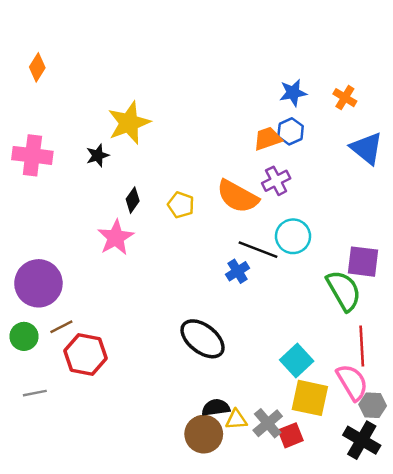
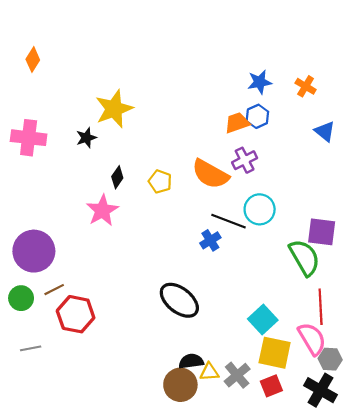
blue triangle: (367, 148) -> (325, 131), size x0.7
red square: (291, 435) -> (271, 386), moved

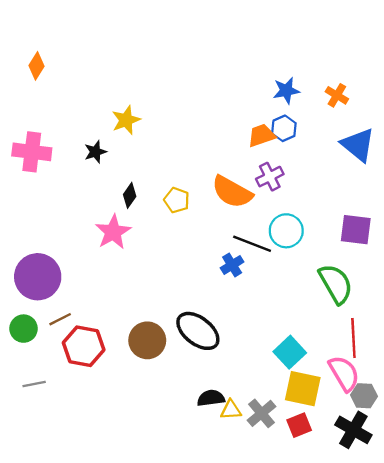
yellow star: (114, 109) -> (126, 120), size x0.7
blue triangle: (325, 131) -> (358, 145), size x1.5
purple square: (322, 232) -> (356, 230), moved
brown circle: (180, 385) -> (147, 340), moved

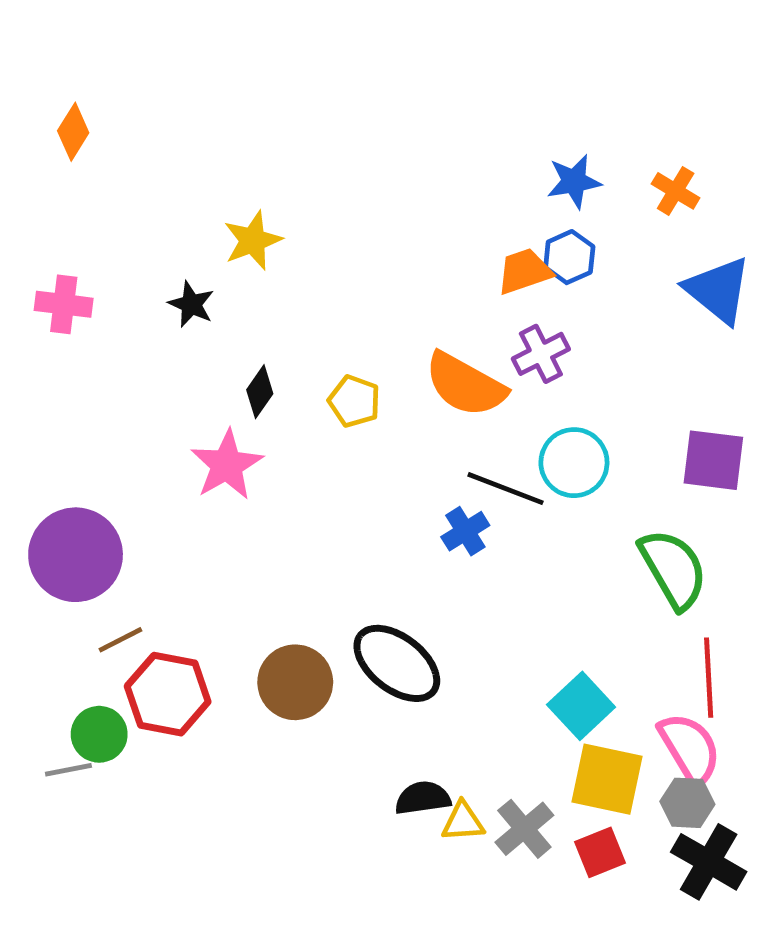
pink cross: (32, 152) -> (64, 304), size x0.7
black star: (95, 152) -> (191, 304), turned -30
green circle: (24, 329) -> (99, 734), moved
gray hexagon: (364, 396) -> (687, 803), moved

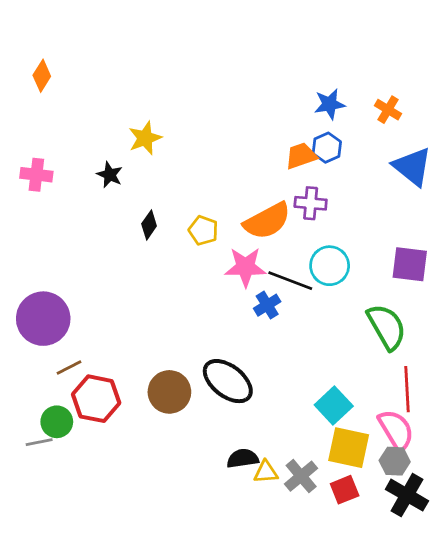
purple cross: (541, 354) -> (311, 203), turned 32
orange semicircle: (465, 385) -> (267, 221), turned -57
pink star: (227, 465) -> (245, 267), moved, turned 30

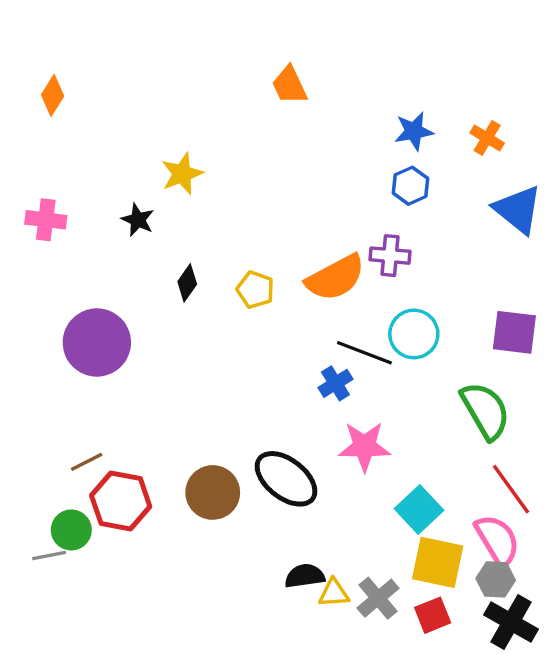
orange trapezoid: (301, 156) -> (289, 85), moved, turned -96
pink star: (245, 267) -> (364, 446), moved
purple circle: (43, 319) -> (97, 342), moved
red line: (407, 389) -> (511, 489), turned -33

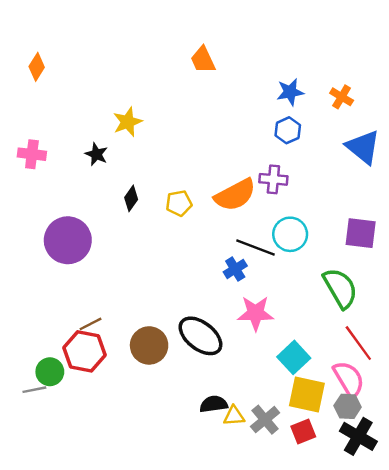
yellow pentagon: (255, 290) -> (179, 203), turned -30
brown line: (87, 462) -> (90, 324), moved

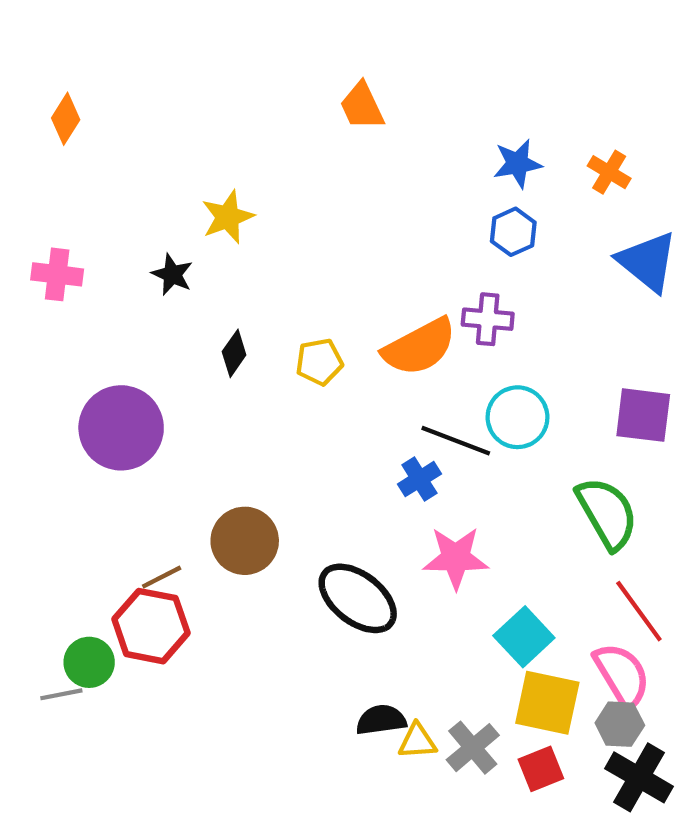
brown circle: (149, 345) -> (245, 541), moved

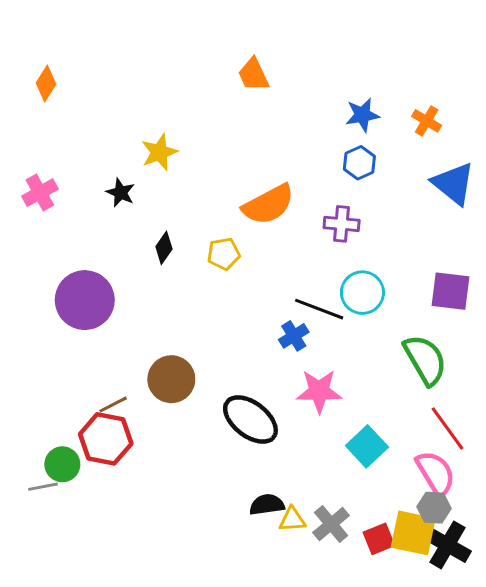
pink cross: (57, 274) -> (40, 193), turned -36
orange semicircle: (419, 347) -> (268, 205), moved
yellow square: (547, 703) -> (413, 533), moved

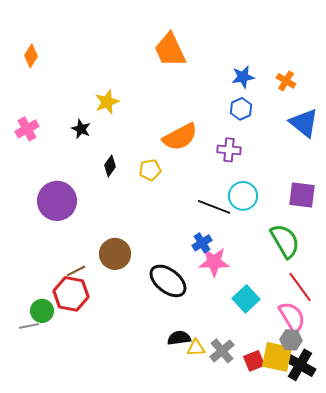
orange trapezoid: (253, 75) -> (170, 50), size x1.5
blue cross: (294, 336) -> (202, 243), moved

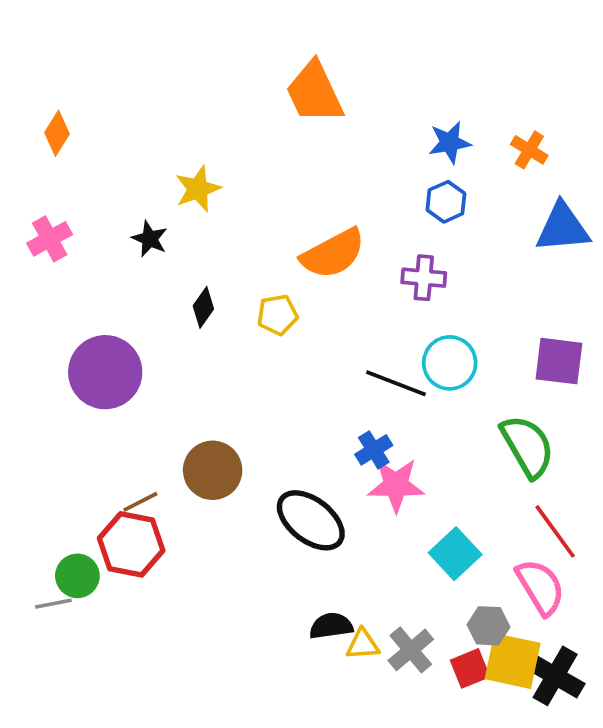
orange diamond: (31, 56) -> (57, 133), moved
blue triangle: (304, 123) -> (563, 228), turned -44
gray hexagon: (291, 340) -> (489, 626), moved

